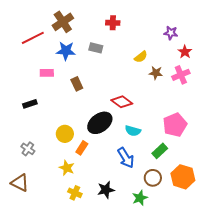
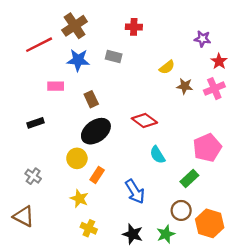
black ellipse: (100, 123) -> (96, 131), moved
cyan semicircle: (133, 131) -> (157, 155), turned 42
blue arrow: (126, 158) -> (135, 192), moved
orange hexagon: (183, 177) -> (210, 223), moved
black star: (106, 190) -> (133, 234), moved, turned 30

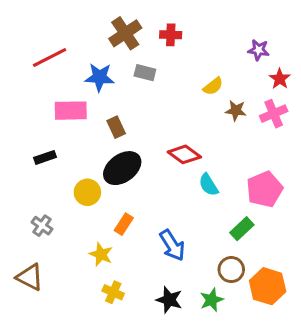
brown cross: (75, 26) -> (125, 33), moved
pink rectangle: (56, 86) -> (71, 111), size x1.5
cyan semicircle: (157, 155) -> (209, 185), moved
yellow circle: (77, 158) -> (87, 192), moved

